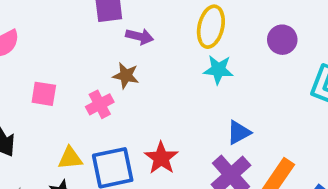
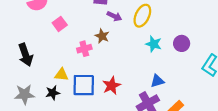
yellow ellipse: (211, 27) -> (142, 16), moved
purple circle: (282, 40) -> (182, 43), moved
pink square: (44, 94) -> (60, 24), moved, turned 32

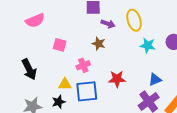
yellow ellipse: (142, 16) -> (134, 20), turned -35
pink square: (60, 24) -> (60, 45), moved, turned -32
pink cross: (84, 49) -> (83, 65), moved
red star: (112, 86) -> (117, 79), moved, turned 30

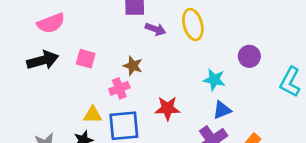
brown star: (99, 44) -> (133, 66), moved
cyan star: (148, 45) -> (214, 80), moved
black arrow: (29, 69) -> (43, 60), moved, turned -80

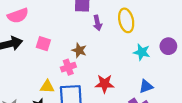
purple arrow: (155, 29) -> (97, 23), turned 56
cyan star: (214, 80) -> (142, 52), moved

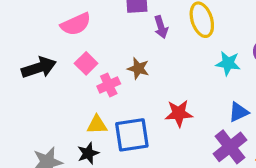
pink semicircle: (18, 16) -> (76, 24), moved
pink square: (43, 44) -> (86, 63), turned 32
pink cross: (68, 67) -> (109, 85), moved

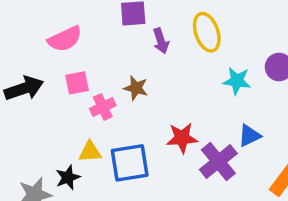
pink square: (86, 63) -> (77, 83), turned 35
purple cross: (230, 147) -> (218, 162), moved
black star: (88, 153) -> (68, 177), moved

